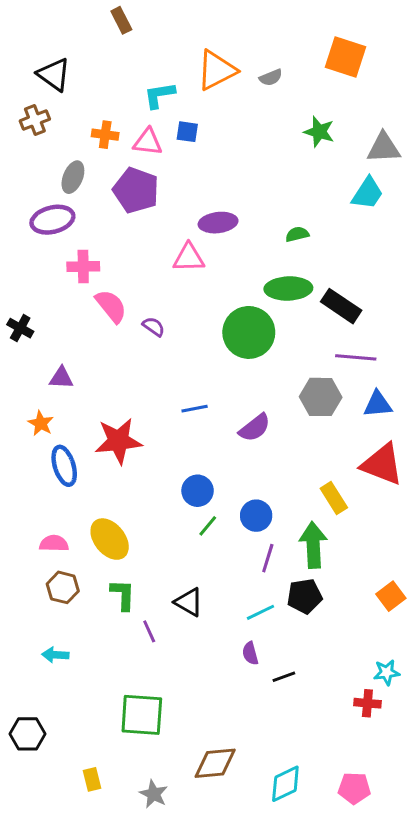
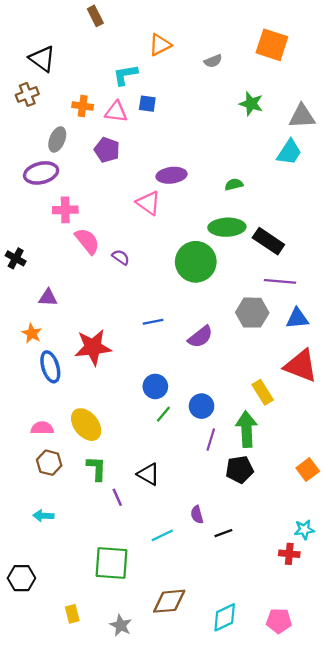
orange triangle: (217, 70) -> (160, 45), moved, size x0.7
purple pentagon: (136, 190) -> (107, 150), size x0.7
pink triangle: (189, 258) -> (148, 203), turned 36
cyan line: (261, 612) -> (162, 535), moved

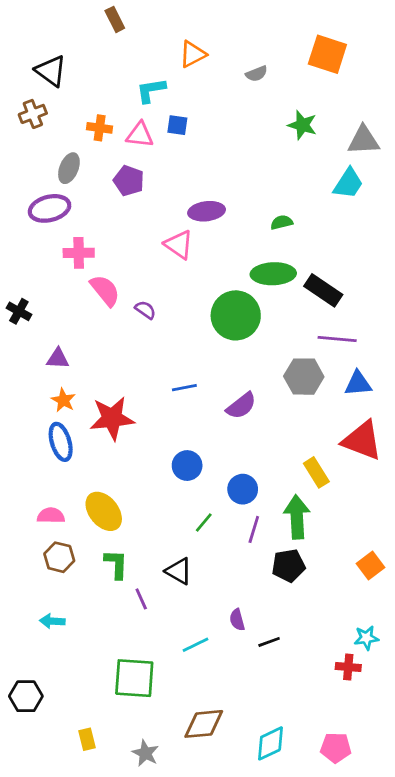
orange star: (32, 333) -> (63, 400), moved
green line: (163, 414) -> (204, 522), moved

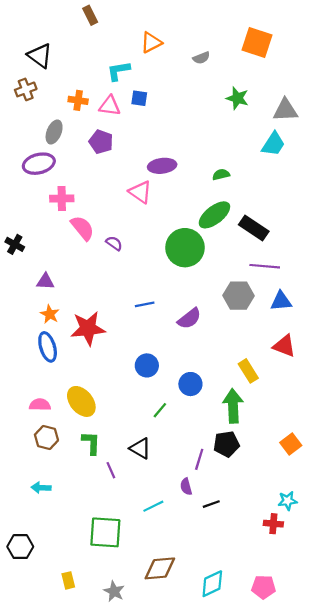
green ellipse: (273, 274) -> (214, 215), turned -36
red triangle: (362, 440) -> (284, 346), size x0.7
purple line: (254, 529) -> (199, 459), moved

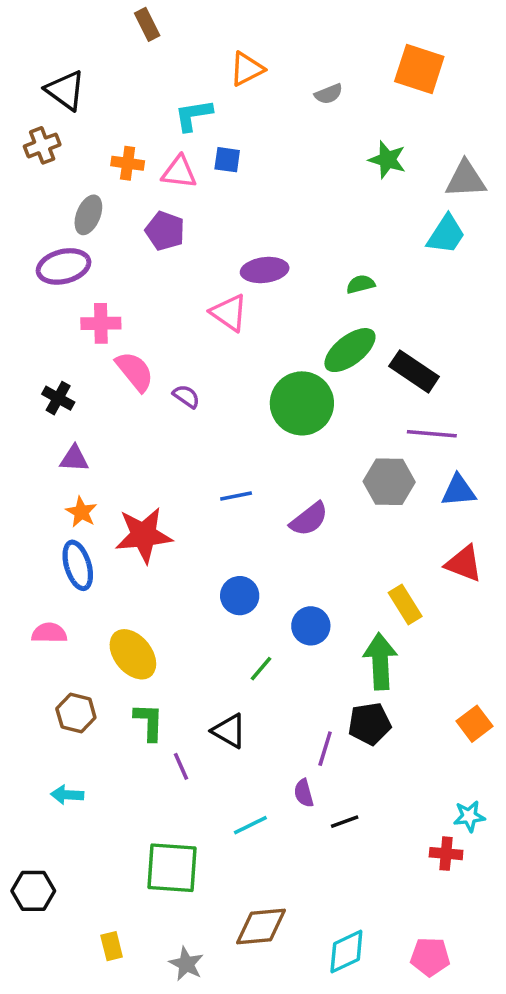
black cross: (15, 244) -> (58, 398), moved
pink semicircle: (40, 405) -> (49, 633), moved

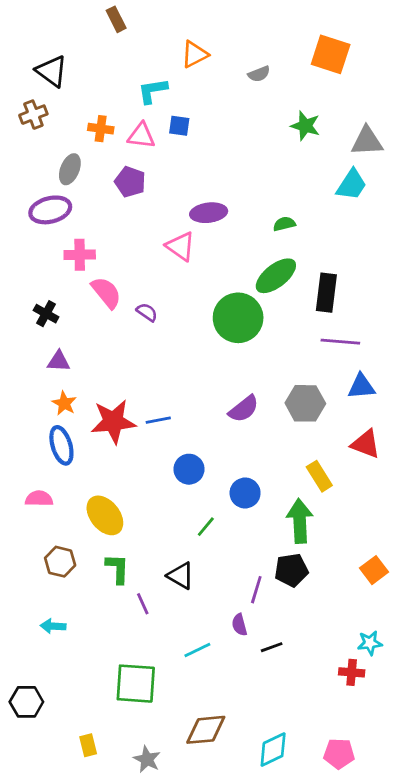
black rectangle: (414, 371) -> (326, 293), turned 63
gray hexagon: (389, 482) -> (305, 403), moved
blue line: (236, 496) -> (158, 420), moved

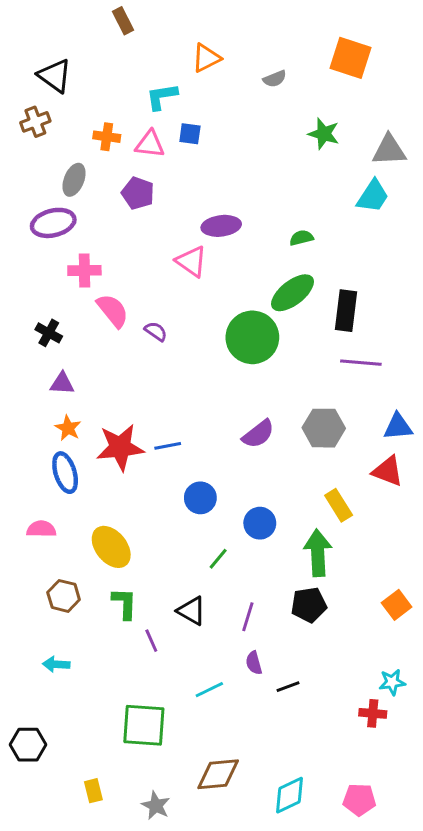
blue triangle: (361, 386) -> (398, 427), moved
purple line: (256, 590) -> (248, 617), moved

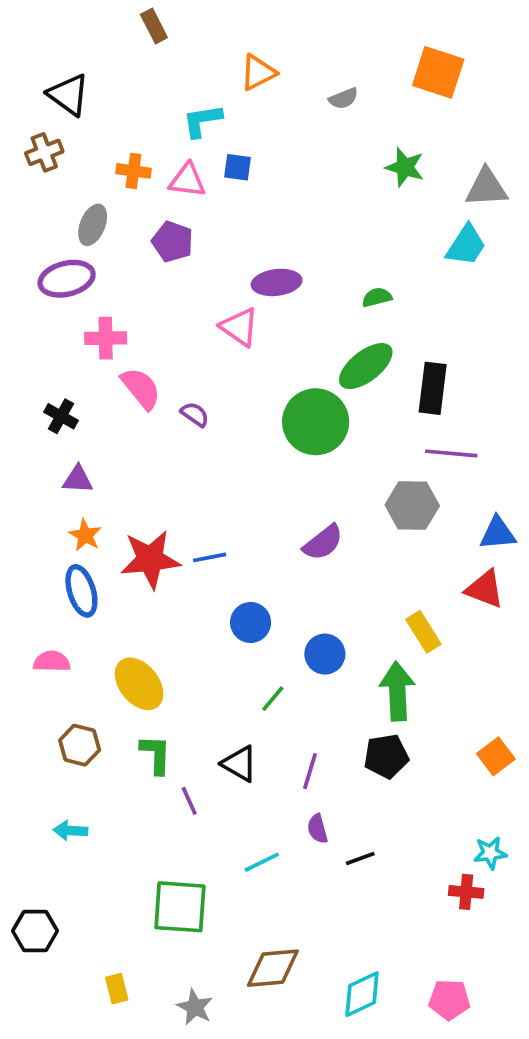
gray hexagon: (324, 428) -> (412, 505), moved

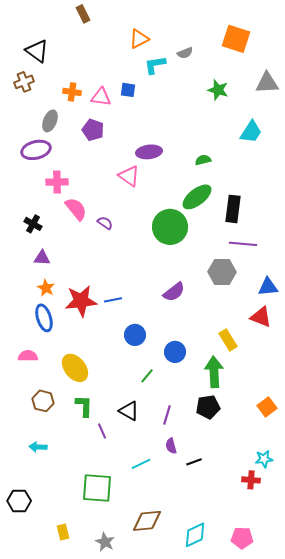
cyan L-shape: (202, 121) -> (155, 65), moved
gray triangle: (487, 188) -> (267, 83), moved

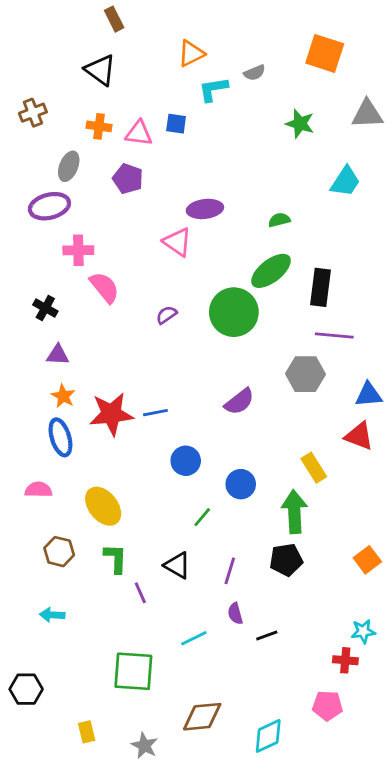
black triangle: (37, 51) -> (100, 70), moved
purple semicircle: (105, 223) -> (166, 315), moved, turned -70
pink pentagon: (242, 538) -> (327, 706), moved

